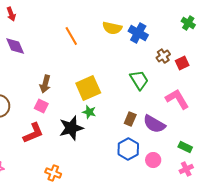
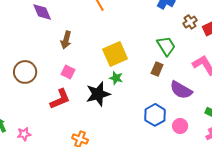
brown arrow: (45, 84) -> (66, 40), moved
brown rectangle: (130, 119) -> (157, 69), moved

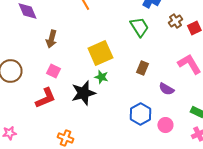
green trapezoid: (166, 46) -> (139, 27), moved
purple semicircle: (181, 90) -> (166, 89), size x0.7

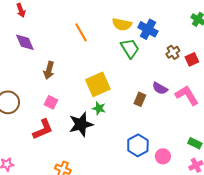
green trapezoid: (139, 27) -> (130, 48), moved
purple semicircle: (166, 89) -> (160, 88), moved

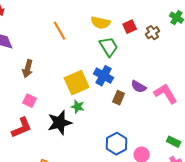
blue cross: (148, 29) -> (104, 76), moved
brown cross: (173, 52) -> (153, 33), moved
red square: (192, 59) -> (130, 27), moved

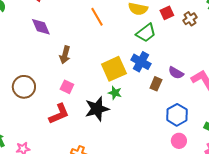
green trapezoid: (109, 47) -> (146, 33), turned 85
blue hexagon: (117, 144) -> (177, 115), moved

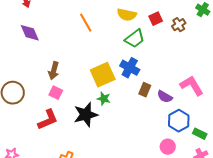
brown arrow: (65, 55) -> (54, 71), moved
purple semicircle: (176, 73) -> (165, 97), moved
blue hexagon: (177, 115) -> (179, 121), moved

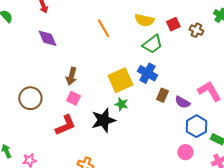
brown cross: (179, 25) -> (196, 30), turned -32

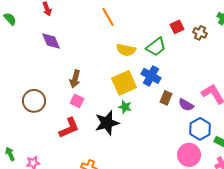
yellow semicircle: (144, 20) -> (126, 50), moved
orange line: (103, 28) -> (108, 17), moved
pink circle: (185, 152) -> (189, 155), size x1.5

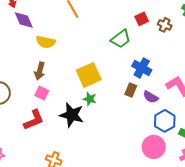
purple diamond: (51, 41) -> (24, 20), moved
yellow semicircle: (126, 50) -> (46, 42), moved
blue cross: (151, 76) -> (142, 68), moved
black star: (107, 123) -> (72, 115), turned 30

